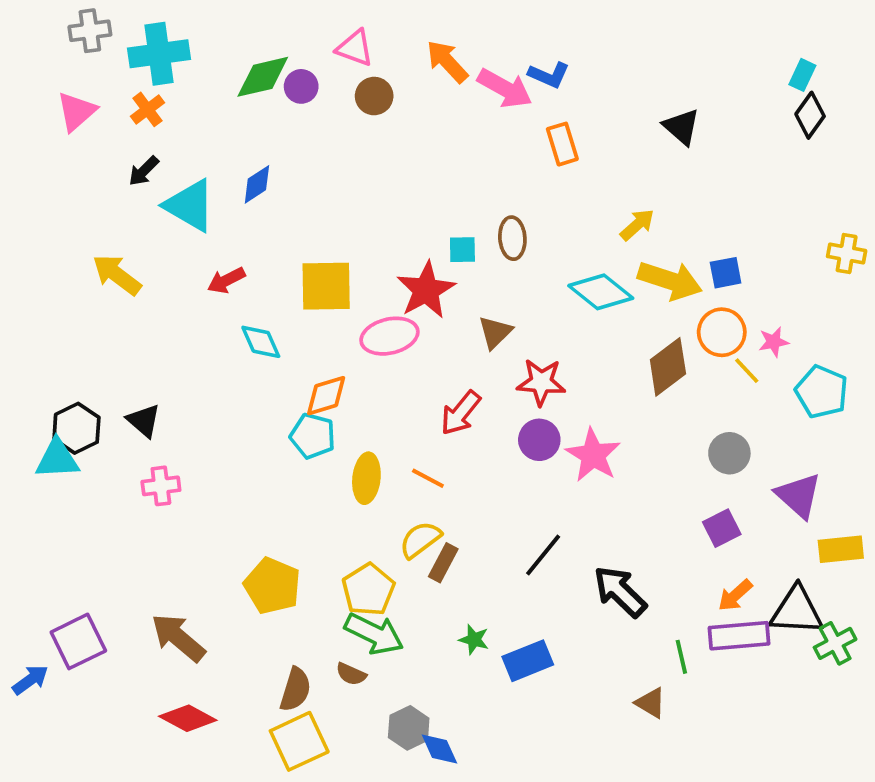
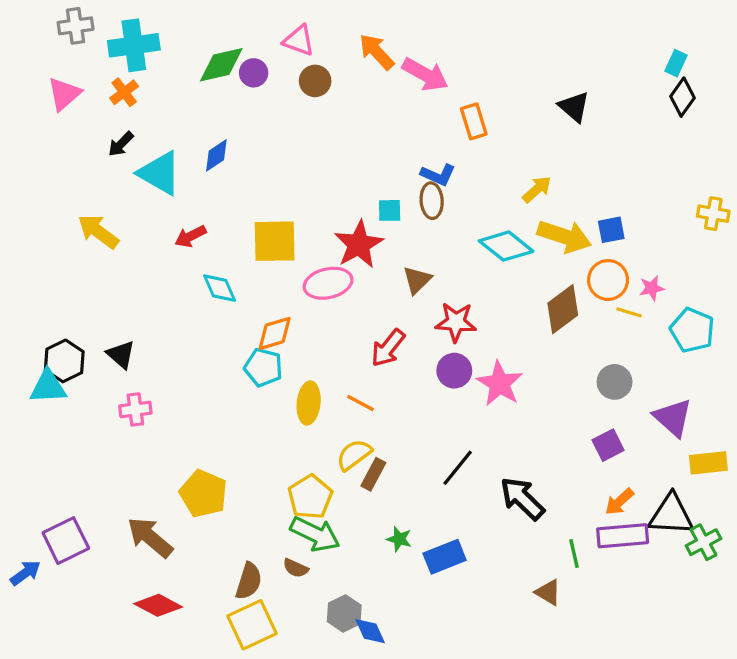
blue L-shape: (549, 75) -> (438, 175), moved
yellow line: (747, 371) -> (629, 312), turned -30
yellow pentagon: (272, 586) -> (203, 494), moved

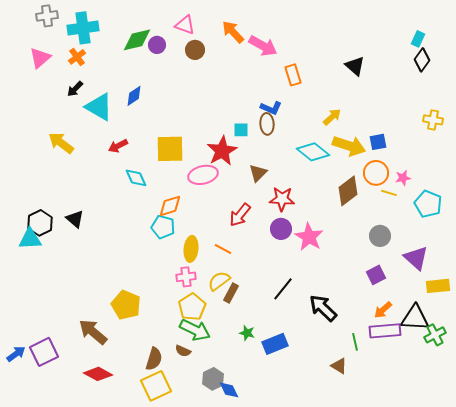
yellow cross: (713, 214) -> (433, 120), moved
pink cross: (135, 409) -> (186, 277), moved
purple square: (66, 541) -> (44, 352), moved

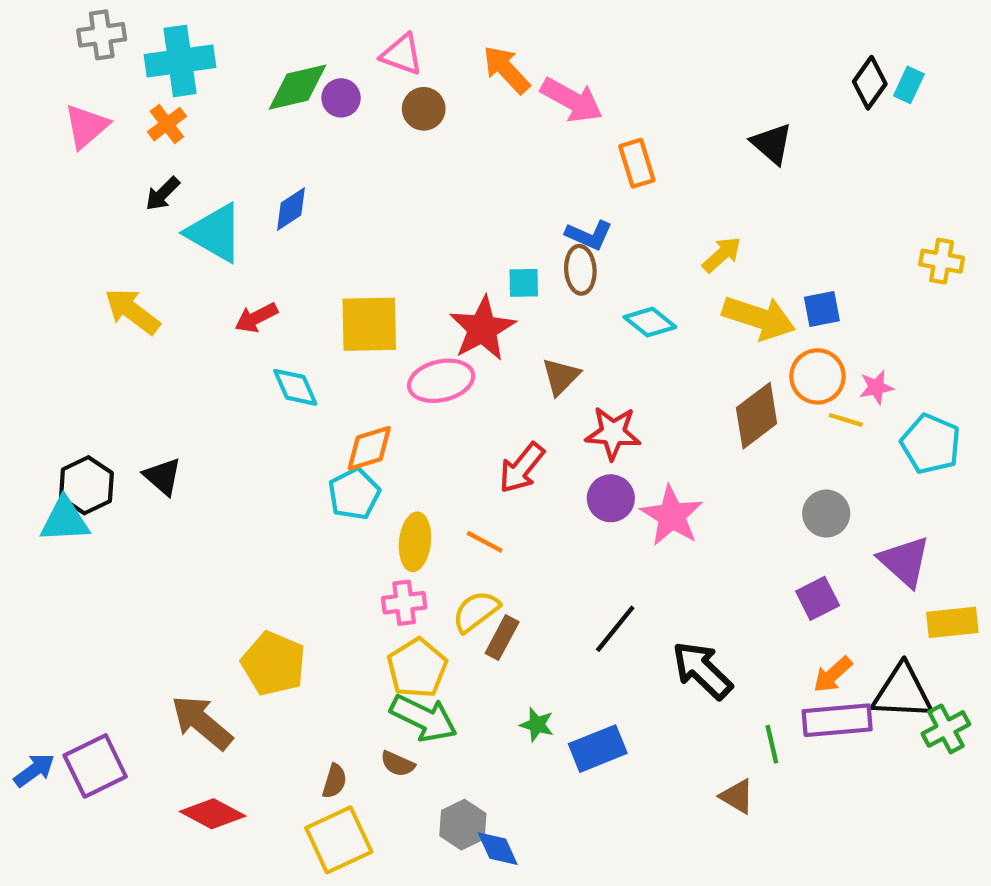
black diamond: (422, 60) -> (870, 83), moved
cyan diamond: (313, 152) -> (650, 322), moved, size x0.7
cyan pentagon: (163, 227) -> (354, 494), turned 30
brown semicircle: (154, 359) -> (334, 781), size x0.7

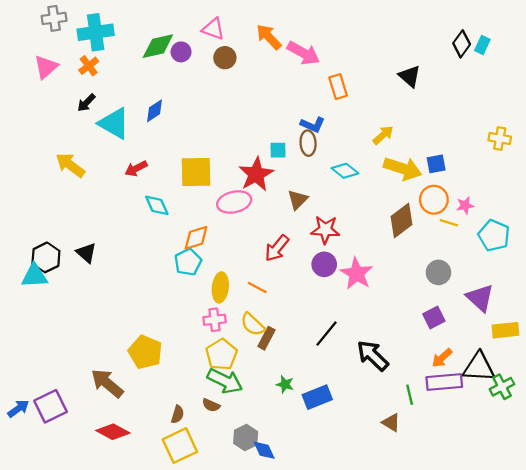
yellow semicircle: (476, 611) -> (253, 324), turned -100

